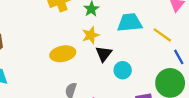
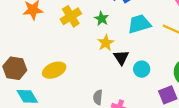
yellow ellipse: (63, 54) -> (54, 70), moved

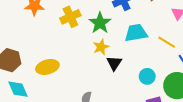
green star: (102, 19) -> (100, 23), size x1.5
cyan circle: (142, 69) -> (147, 76), moved

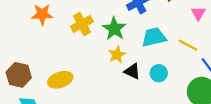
black triangle: (114, 63) -> (132, 71), turned -35
cyan circle: (147, 76) -> (159, 73), moved

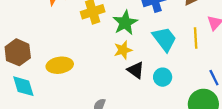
cyan trapezoid: (154, 37) -> (164, 39), turned 55
yellow line: (188, 45) -> (196, 38), moved, turned 48

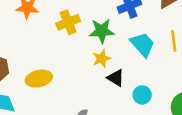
green star: (125, 23) -> (102, 31), turned 30
cyan circle: (163, 77) -> (142, 95), moved

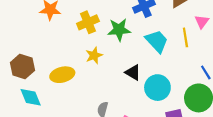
yellow star: (101, 59) -> (94, 55), moved
cyan circle: (142, 95) -> (157, 88), size x1.5

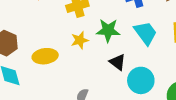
green star: (119, 30) -> (108, 30), moved

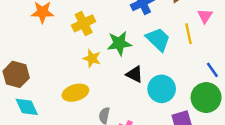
yellow star: (80, 40) -> (92, 58), turned -30
yellow ellipse: (45, 56) -> (75, 93), moved

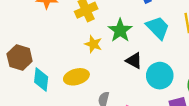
green star: (119, 43) -> (120, 30), turned -30
cyan diamond: (27, 107) -> (41, 79), moved, turned 30

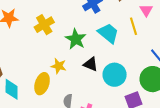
yellow star: (93, 44) -> (59, 66), moved
yellow ellipse: (76, 77) -> (42, 84), turned -50

